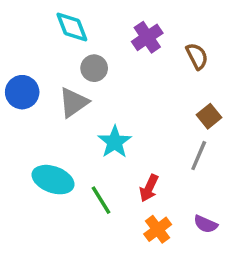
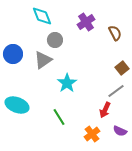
gray line: (199, 156) -> (116, 91), turned 30
cyan ellipse: (53, 180) -> (17, 105), moved
red arrow: (149, 188) -> (105, 110), moved

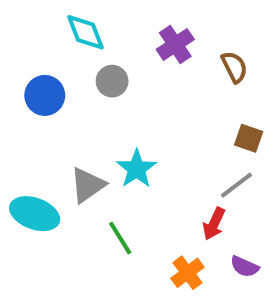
blue circle: (13, 54) -> (45, 95), moved
gray triangle: (43, 60) -> (88, 185), moved
brown square: (122, 68) -> (249, 138), turned -32

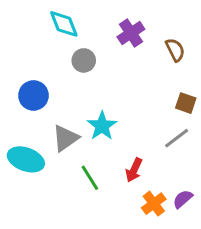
blue circle: (45, 95) -> (33, 95), moved
red arrow: (214, 224) -> (134, 170), moved
purple semicircle: (245, 267) -> (183, 199), turned 115
orange cross: (187, 273) -> (154, 204), moved

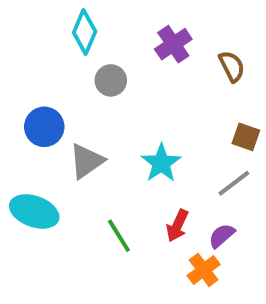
cyan diamond: (64, 24) -> (85, 32), turned 44
cyan star: (102, 126) -> (161, 163), moved
gray triangle: (65, 138) -> (87, 161), moved
purple semicircle: (183, 199) -> (222, 236), moved

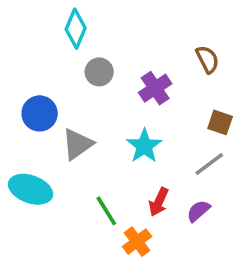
purple cross: (173, 44) -> (155, 88), moved
orange cross: (204, 270) -> (137, 242), moved

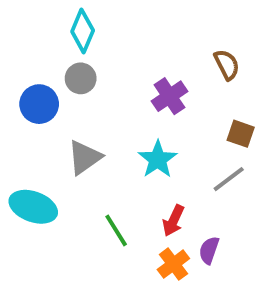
gray circle: (99, 72) -> (81, 78), moved
blue circle: (40, 113) -> (39, 104), moved
purple semicircle: (198, 211) -> (209, 250), moved, turned -30
orange cross: (137, 242) -> (173, 264), moved

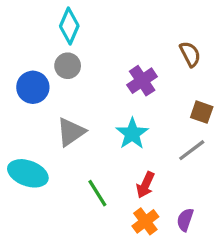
purple semicircle: (209, 250) -> (185, 220), moved

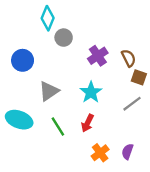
brown semicircle: (190, 54) -> (129, 58), moved
gray circle: (68, 66) -> (64, 38), moved
red arrow: (145, 185) -> (88, 123), moved
green line: (97, 193) -> (58, 126), moved

